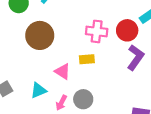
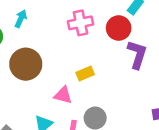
pink cross: (97, 31) -> (80, 23), moved

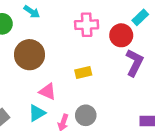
cyan arrow: (21, 19) -> (32, 12), turned 91
pink triangle: (63, 95) -> (48, 92), moved

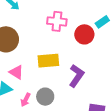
purple L-shape: (134, 63) -> (76, 76), moved
yellow rectangle: (83, 72) -> (48, 61), size x1.5

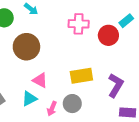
yellow rectangle: (48, 61) -> (81, 76), moved
purple L-shape: (76, 76) -> (116, 85), moved

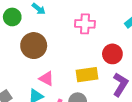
red circle: (108, 35) -> (112, 54), moved

